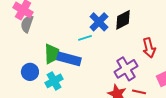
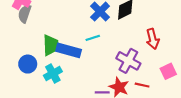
cyan line: (85, 38) -> (93, 38), moved
purple cross: (126, 69) -> (128, 61), turned -30

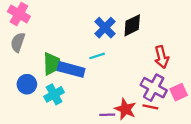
gray semicircle: (25, 14) -> (18, 42), moved
purple cross: (128, 61) -> (154, 88), moved

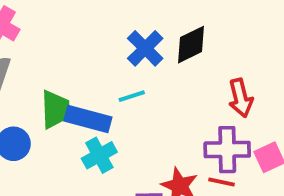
purple cross: (154, 88) -> (227, 150), turned -30
cyan cross: (54, 94) -> (99, 155), moved

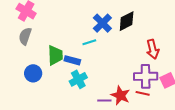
cyan line: (132, 96) -> (89, 42), moved
blue rectangle: (88, 119) -> (72, 60), size x0.7

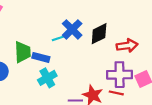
black diamond: (127, 21) -> (99, 34), moved
blue cross: (102, 23) -> (72, 29), moved
red arrow: (153, 49) -> (127, 46), turned -84

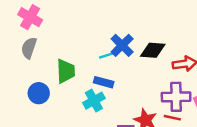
black diamond: (99, 34) -> (153, 50), turned 30
blue rectangle: (41, 57) -> (104, 82), moved

